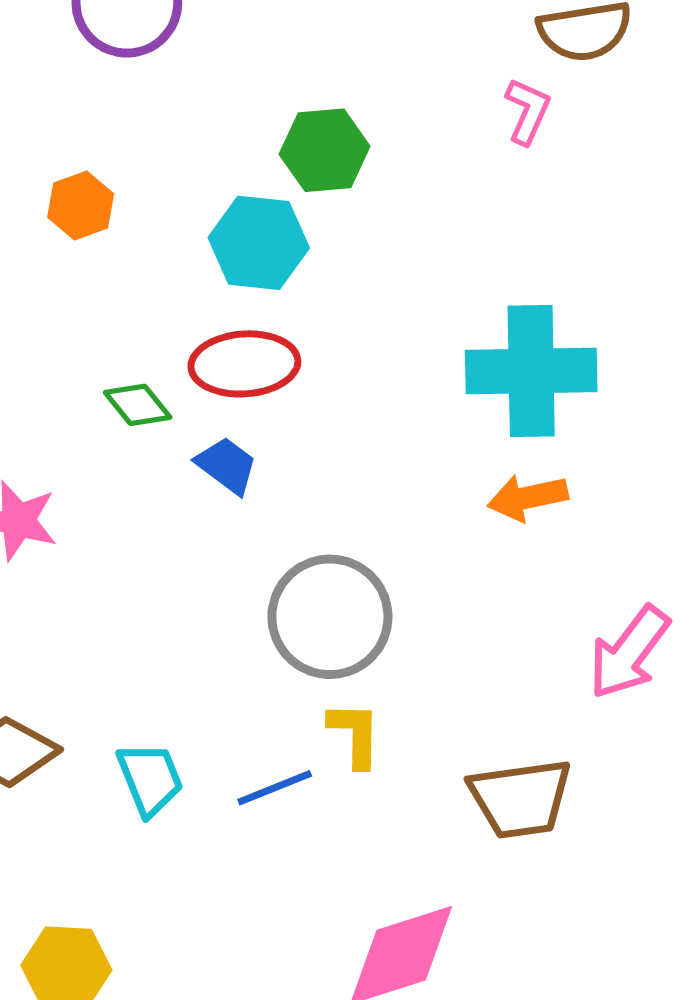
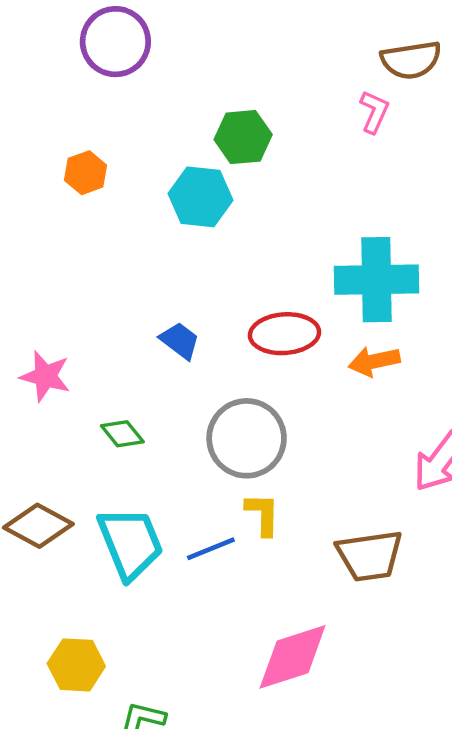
red ellipse: (244, 364) -> (285, 334), moved
green diamond: (138, 405) -> (122, 434), moved
cyan trapezoid: (150, 779) -> (130, 543), size x1.5

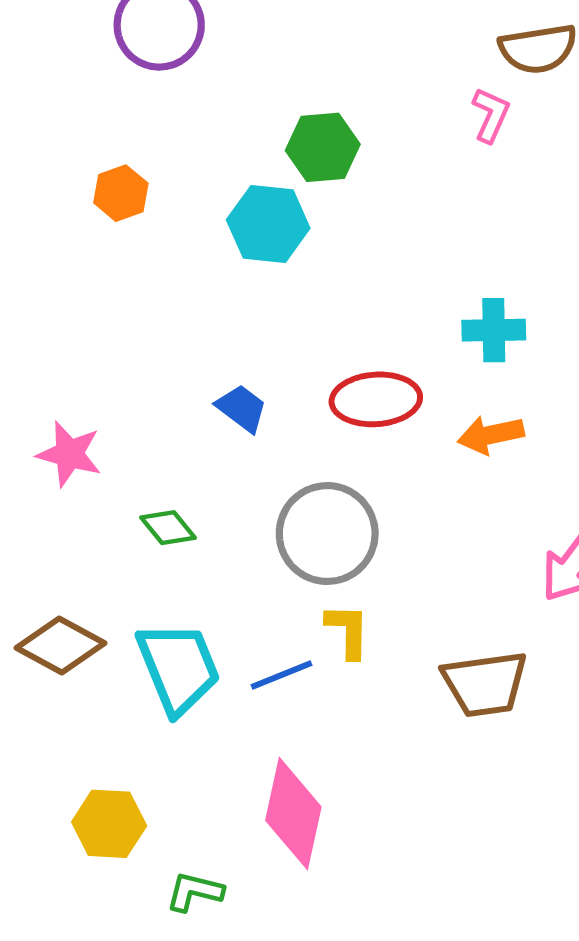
cyan cross: (377, 280) -> (494, 330), size x0.6
pink diamond: (293, 657) -> (293, 814), moved, turned -60

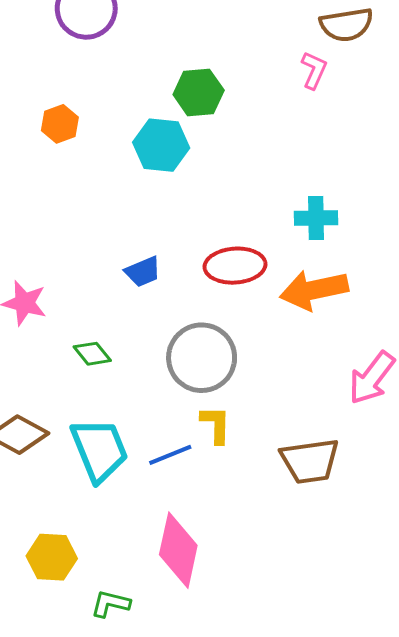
blue trapezoid: (242, 408) -> (143, 272), turned 120
orange arrow: (491, 435) -> (314, 290), size x1.5

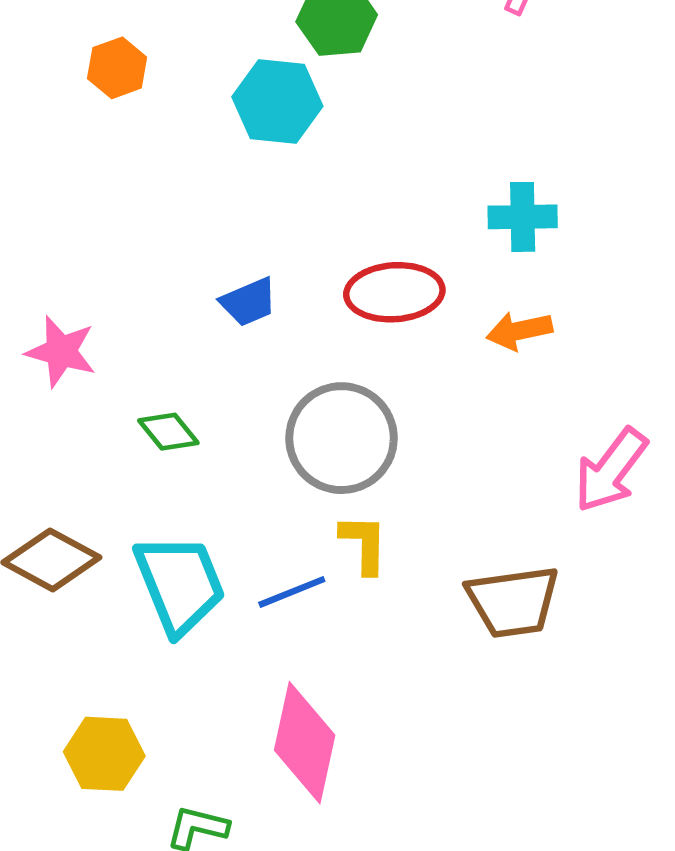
orange arrow: (314, 290) -> (519, 331), size x0.6

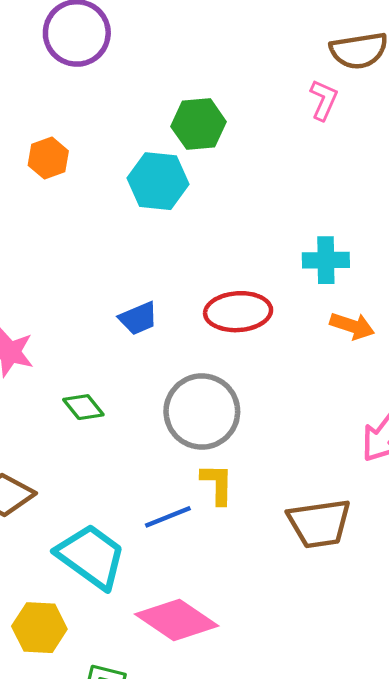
orange arrow: (519, 331) -> (352, 326), moved, turned -150
cyan trapezoid: (180, 584) -> (91, 556), moved, turned -32
pink diamond: (305, 743) -> (177, 620), turned -68

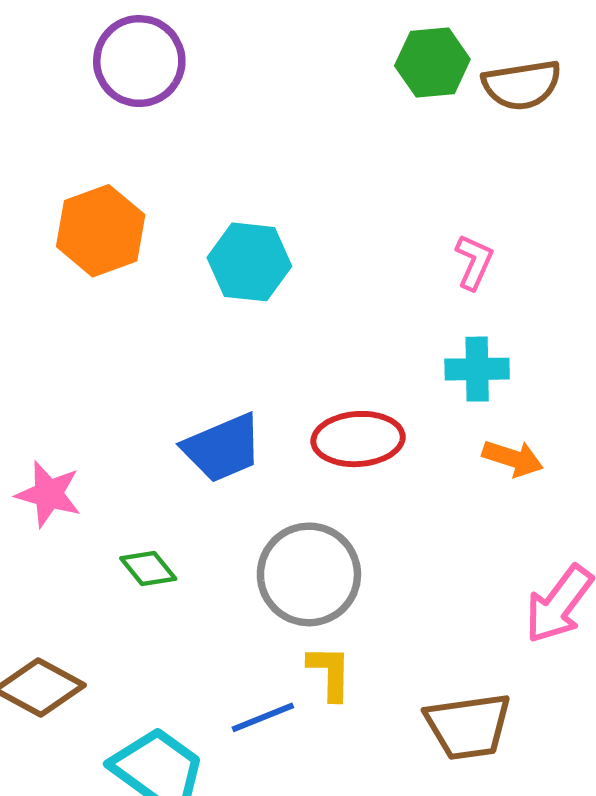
pink L-shape: (324, 100) -> (474, 262), moved
green hexagon: (199, 124) -> (432, 63), moved
orange hexagon: (48, 158) -> (101, 231), size x1.6
blue trapezoid: (138, 318) -> (223, 448), size x1.5

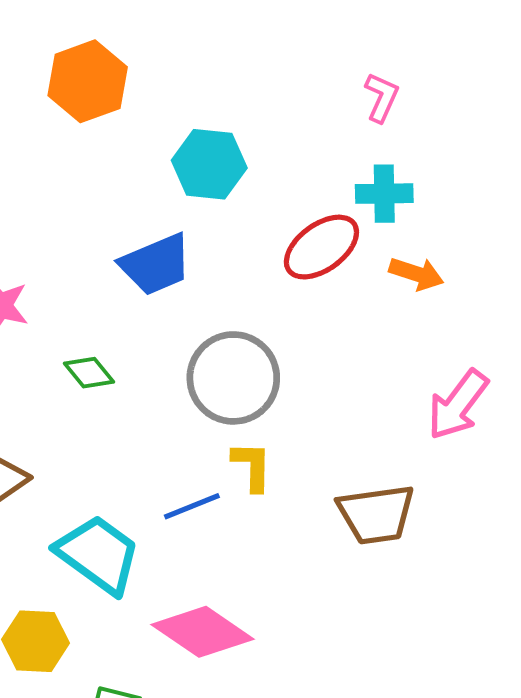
orange hexagon: (101, 231) -> (88, 81), moved
cyan hexagon: (249, 262) -> (209, 164), moved
red ellipse: (358, 439) -> (321, 247), moved, turned -32

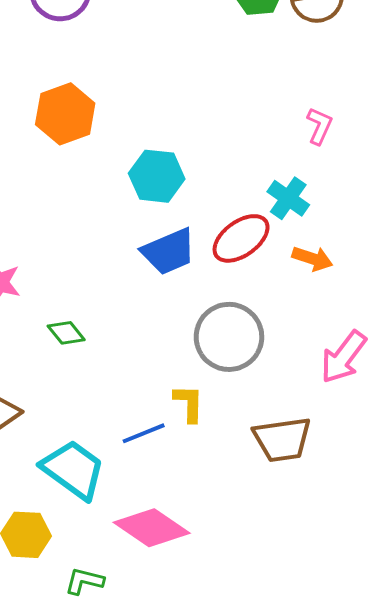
pink L-shape: (382, 97) -> (319, 126), moved
cyan cross: (384, 194) -> (288, 198), turned 36
blue trapezoid: (156, 264) -> (169, 251), moved
gray circle: (233, 378) -> (229, 337), moved

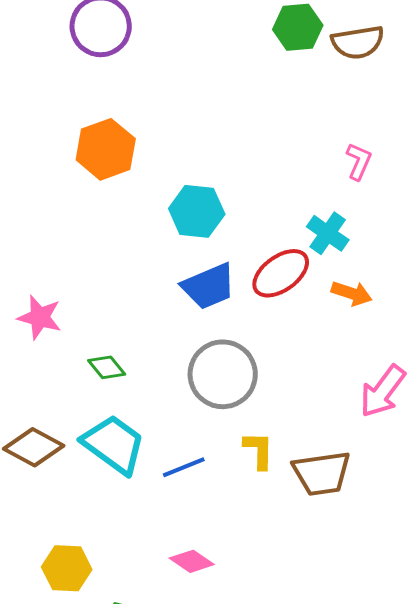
gray circle: (229, 337) -> (223, 374), moved
yellow L-shape: (189, 403) -> (259, 450), moved
cyan trapezoid: (73, 470) -> (114, 444), moved
pink diamond: (152, 528) -> (192, 561), size x0.6

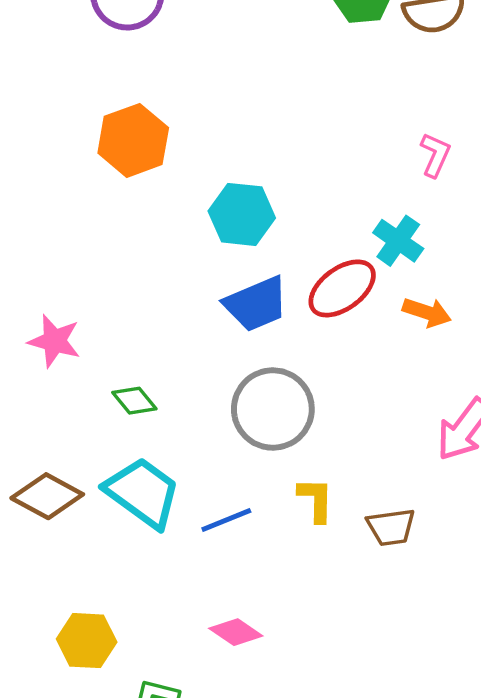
brown trapezoid: (322, 473) -> (391, 527), size x0.7

